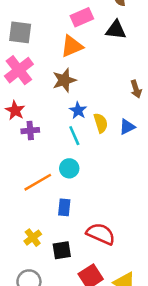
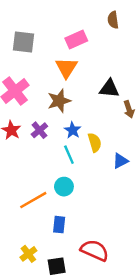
black triangle: (116, 30) -> (109, 89), moved
gray square: (20, 32) -> (24, 42), moved
orange triangle: (72, 46) -> (66, 68), turned -35
blue triangle: (127, 127) -> (120, 161), moved
purple cross: (30, 131) -> (39, 130), moved, turned -35

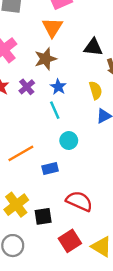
yellow semicircle: (95, 142) -> (96, 90), moved
cyan circle: (64, 187) -> (69, 141), moved
blue rectangle: (59, 225) -> (50, 169), moved, turned 70
yellow cross: (28, 254) -> (16, 205), size x1.5

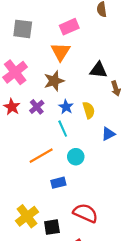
yellow semicircle: (96, 90) -> (89, 110), moved
orange line: (21, 153) -> (41, 156), moved

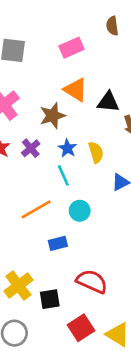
orange triangle: (61, 52) -> (76, 90), moved, turned -30

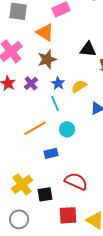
orange triangle: (76, 90) -> (45, 32), moved
yellow semicircle: (96, 152) -> (79, 86), turned -105
red square: (81, 328) -> (68, 215), turned 30

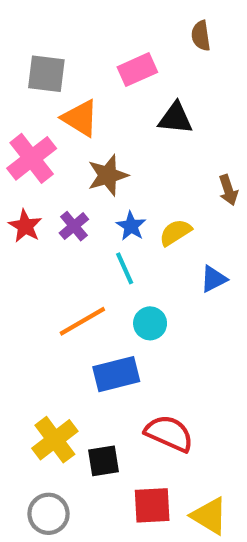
orange triangle: (45, 32) -> (80, 118), moved
black triangle: (88, 49) -> (175, 118), moved
blue rectangle: (51, 153) -> (116, 374), size x1.5

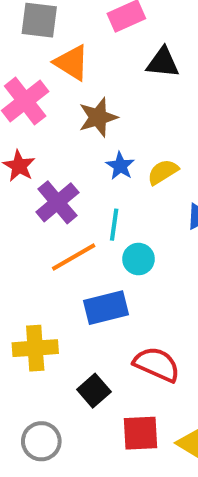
purple cross: (74, 226) -> (57, 202), moved, size x1.5
cyan line: (125, 268) -> (114, 225), moved, turned 32
yellow cross: (55, 440) -> (35, 348), moved, turned 33
black square: (104, 461) -> (94, 391), turned -32

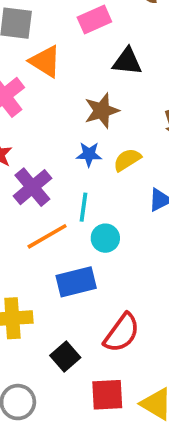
brown star: (98, 117) -> (102, 111), moved
blue star: (120, 166) -> (89, 154), turned -30
red semicircle: (157, 364) -> (122, 333), turned 102

